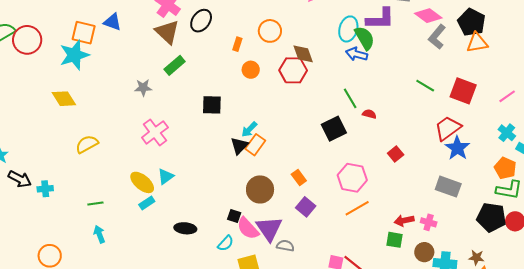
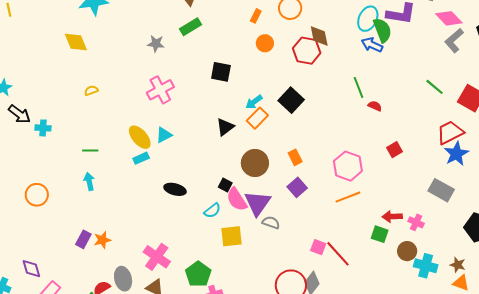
black square: (334, 129) -> (291, 100), moved, turned -30
yellow semicircle: (87, 144) -> (91, 91), size x0.6
black triangle: (239, 146) -> (225, 127), moved

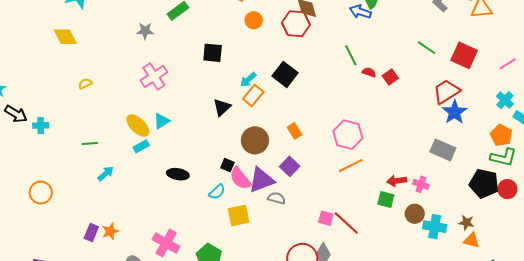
red square: (394, 150) -> (390, 77), moved
cyan arrow: (89, 182) -> (106, 174), moved, turned 66
purple square: (297, 187) -> (290, 166), moved
purple triangle: (258, 203) -> (261, 180), turned 40

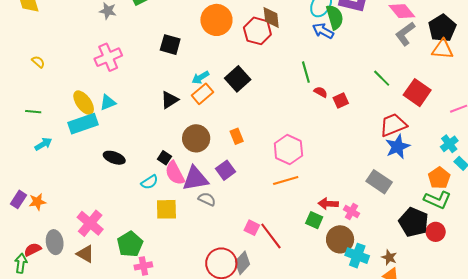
orange circle: (254, 20) -> (216, 20), size x1.8
yellow semicircle: (85, 84) -> (38, 62), moved, turned 56
cyan rectangle: (141, 146) -> (83, 124), size x1.8
brown circle: (415, 214) -> (340, 239), size x1.4

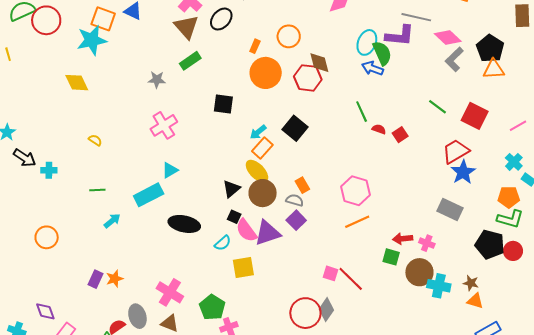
black triangle: (170, 100) -> (231, 189), moved
yellow ellipse: (84, 103) -> (257, 171), moved
black ellipse: (114, 158) -> (184, 224), size x1.4
orange pentagon: (439, 178) -> (509, 197), turned -30
gray semicircle: (207, 199) -> (295, 200), moved

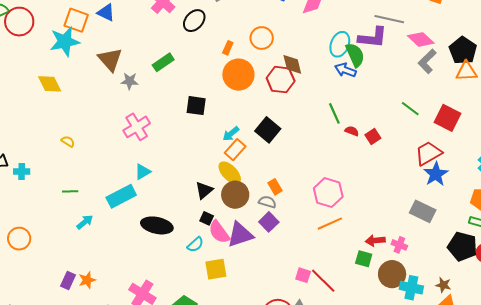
brown triangle: (186, 27) -> (110, 59), moved

